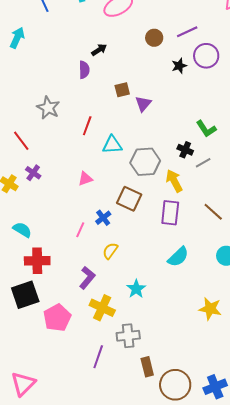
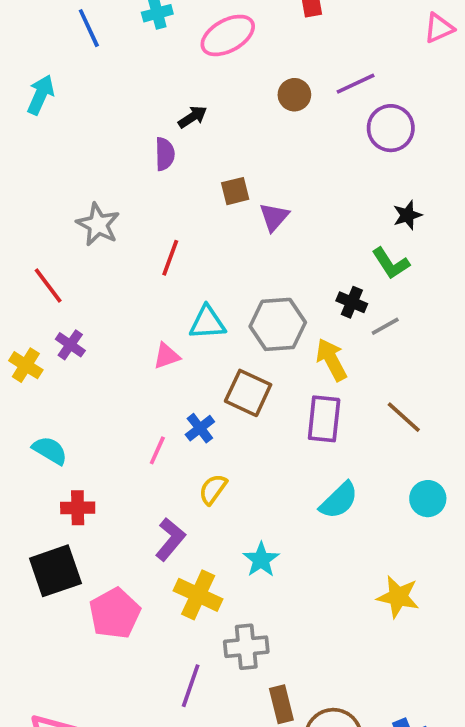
black star: (179, 66) -> (407, 215), moved
cyan triangle: (112, 145) -> (207, 323), moved
red cross: (37, 261) -> (78, 508), size x0.7

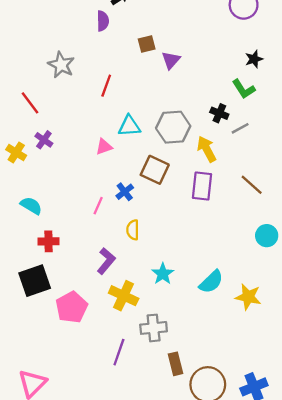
yellow semicircle: (213, 489) -> (133, 230), turned -36
cyan semicircle: (339, 500) -> (211, 282), moved

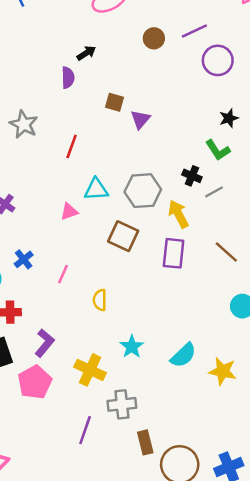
brown square: (147, 44) -> (115, 102), turned 30
blue cross: (125, 192) -> (24, 259), moved
purple L-shape: (106, 261) -> (45, 343), moved

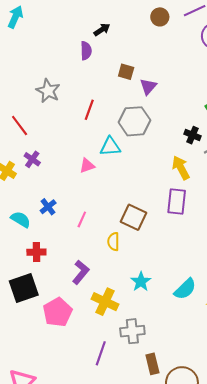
gray hexagon: (143, 191) -> (135, 121), moved
brown square: (123, 236) -> (133, 217), moved
purple L-shape: (45, 343) -> (81, 272), moved

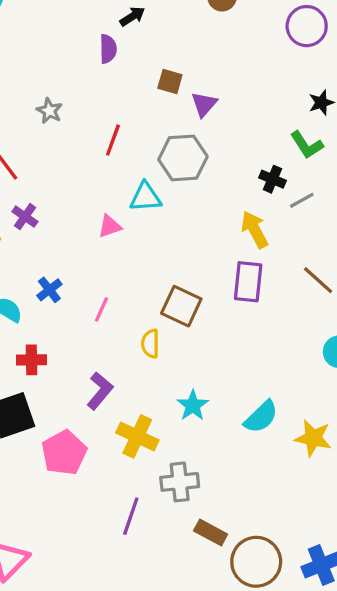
gray star: (48, 91) -> (49, 111), size x0.7
brown rectangle: (152, 364) -> (211, 532), turned -48

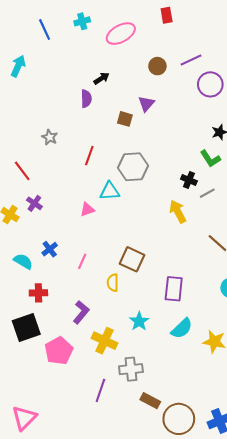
purple triangle: (204, 104) -> (146, 104), moved
purple rectangle: (248, 282) -> (174, 289), moved

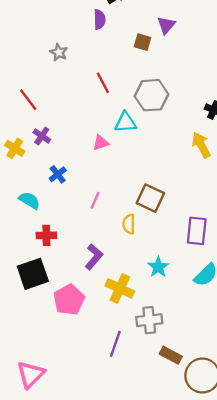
gray star: (50, 137) -> (59, 52), moved
red line: (89, 156) -> (103, 83), turned -48
blue cross: (50, 249) -> (58, 174), moved

